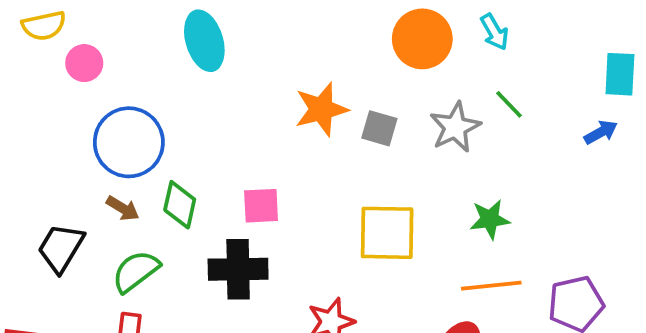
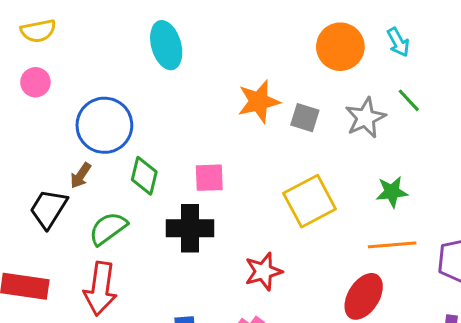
pink circle: (84, 63) -> (35, 82), moved
brown arrow: (123, 208) -> (81, 176), moved, turned 92
yellow square: (387, 233) -> (310, 201), turned -30

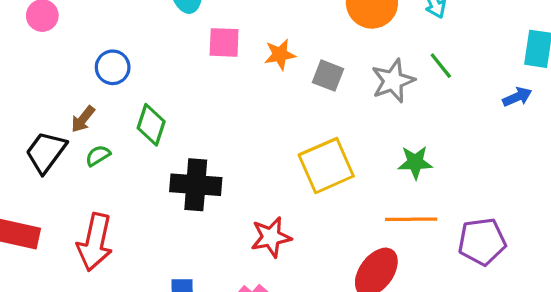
orange star: (259, 102) -> (280, 55), size x0.7
blue circle: (104, 125) -> (113, 67), size x0.6
pink square: (209, 178) -> (224, 42), moved
green semicircle: (108, 228) -> (98, 156), moved, size x0.6

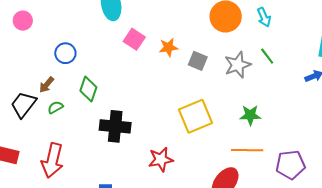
pink square: (224, 42) -> (134, 39), turned 30

